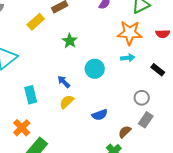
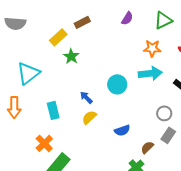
orange star: (130, 33) -> (152, 48), size x0.7
green star: (70, 41) -> (71, 56), moved
cyan arrow: (128, 58) -> (150, 73), size x1.6

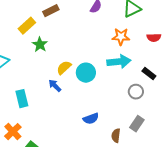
gray circle: (164, 113) -> (136, 92), moved
yellow semicircle: (89, 117) -> (64, 68), moved
brown semicircle: (147, 147) -> (116, 136), turned -40

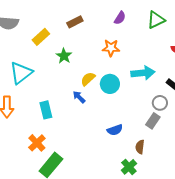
yellow rectangle: (27, 26) -> (41, 37), moved
orange star: (121, 37) -> (111, 48), moved
gray rectangle: (137, 124) -> (153, 121), moved

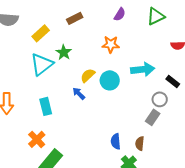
cyan triangle: (21, 73) -> (42, 64), moved
blue semicircle: (115, 130) -> (116, 141), moved, turned 105

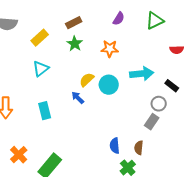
green star: (64, 52) -> (75, 44), moved
cyan triangle: (42, 64) -> (41, 69), size x0.7
orange cross: (37, 139) -> (19, 155), moved

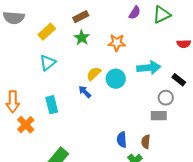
purple semicircle: (119, 19) -> (135, 13), moved
gray rectangle: (152, 122) -> (159, 116), turned 56
orange cross: (19, 155) -> (26, 125), moved

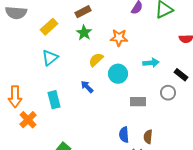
cyan arrow: (149, 68) -> (151, 63), size x0.7
yellow semicircle: (94, 74) -> (96, 60), moved
gray rectangle: (159, 116) -> (138, 102), moved

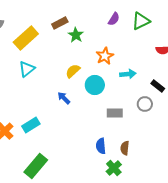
yellow rectangle: (49, 27) -> (26, 38), size x1.4
green star: (84, 33) -> (76, 35), moved
orange star: (119, 38) -> (105, 56), moved, turned -30
cyan rectangle: (54, 100) -> (31, 125), moved, turned 72

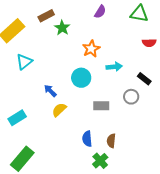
green triangle: (141, 21) -> (139, 14), moved, turned 36
cyan triangle: (27, 69) -> (24, 62), moved
yellow semicircle: (73, 71) -> (59, 110), moved

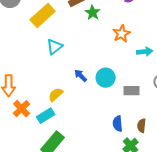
cyan circle: (81, 78) -> (106, 78), moved
yellow semicircle: (59, 110) -> (56, 95), moved
cyan rectangle: (17, 118) -> (46, 116), moved

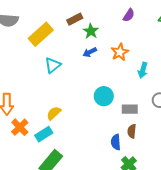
cyan arrow: (145, 52) -> (143, 70), turned 112
blue arrow: (81, 76) -> (90, 52), moved, turned -72
brown semicircle: (142, 126) -> (132, 131), moved

